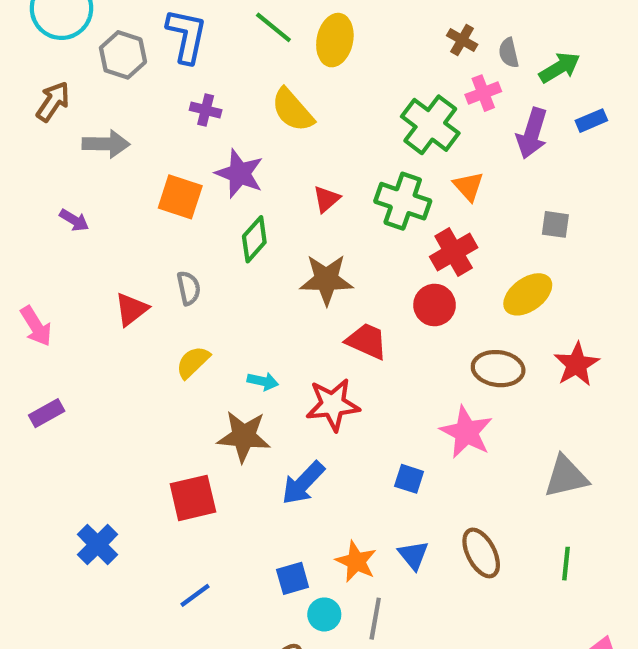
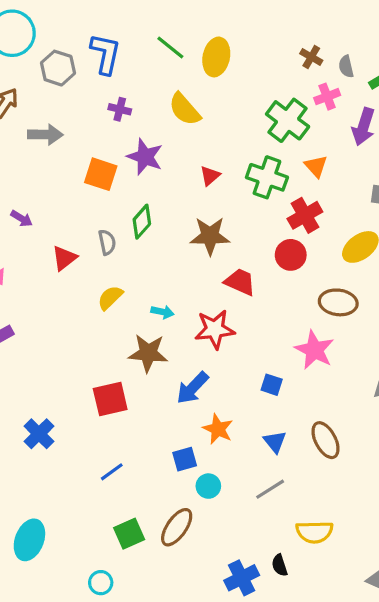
purple arrow: (74, 220) -> (22, 218), moved
green diamond: (254, 239) -> (142, 222), moved
orange star: (356, 561) -> (218, 429), moved
gray line: (375, 619) -> (270, 489), moved, turned 48

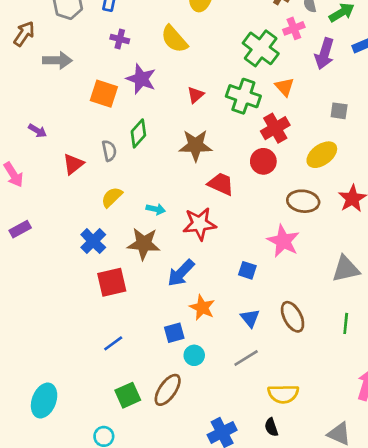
blue cross: (39, 434) -> (93, 241), moved
black semicircle: (280, 565) -> (271, 427), moved

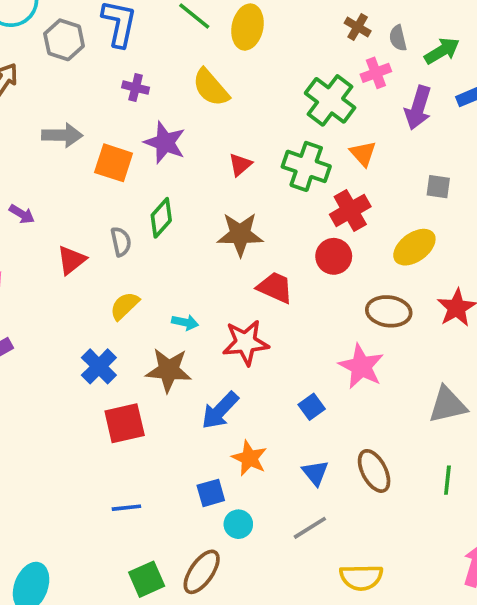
gray arrow: (57, 60) -> (62, 135), moved
blue square: (247, 270) -> (312, 407), turned 36
blue line: (113, 343) -> (126, 508), turned 30

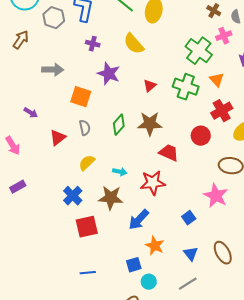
orange square: (114, 163) -> (81, 97), moved
red cross: (350, 210) -> (222, 111), moved
green diamond: (161, 218) -> (119, 125), moved

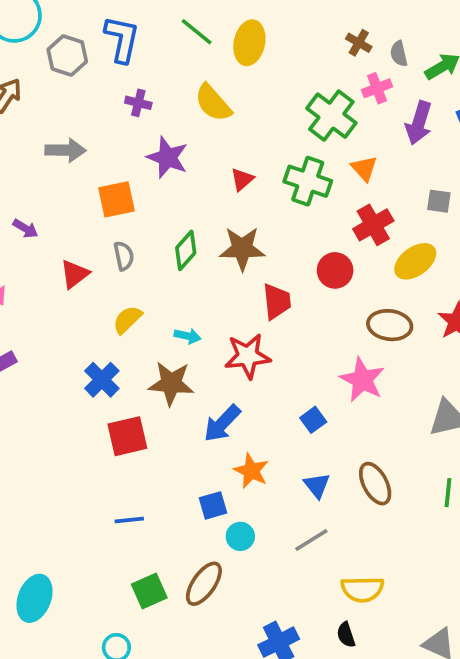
orange square: (81, 97) -> (116, 199), turned -30
red trapezoid: (169, 153) -> (277, 301), turned 60

